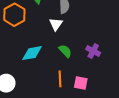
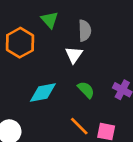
orange line: (60, 79) -> (79, 126), turned -42

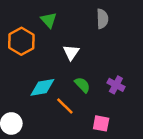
gray semicircle: (85, 31) -> (102, 19), moved
orange line: (79, 126) -> (65, 106), moved

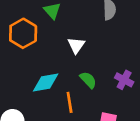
orange line: (65, 106) -> (70, 102), turned 36

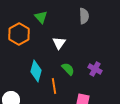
cyan diamond: (46, 82) -> (36, 71), turned -65

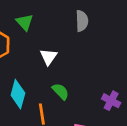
purple cross: (95, 69) -> (111, 101), moved

